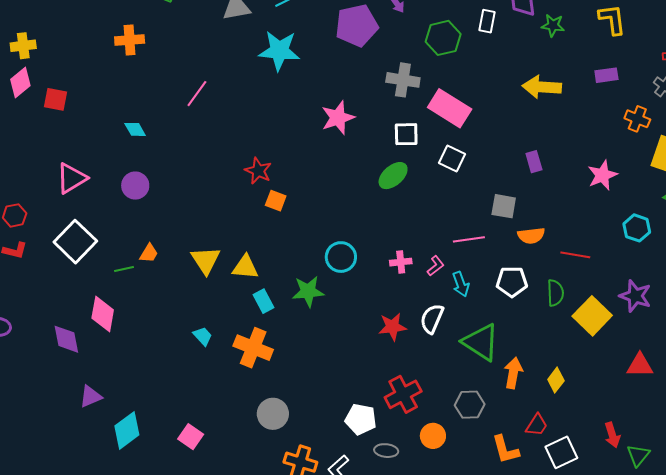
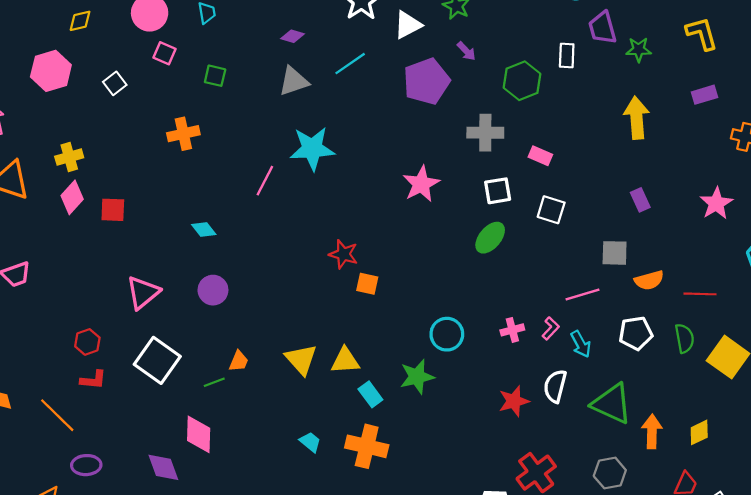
cyan star: (279, 51) -> (312, 149), moved
yellow arrow: (542, 87) -> (637, 118), turned 90
pink rectangle: (450, 108) -> (540, 156), size x0.5
yellow diamond: (556, 380) -> (699, 432), turned 35

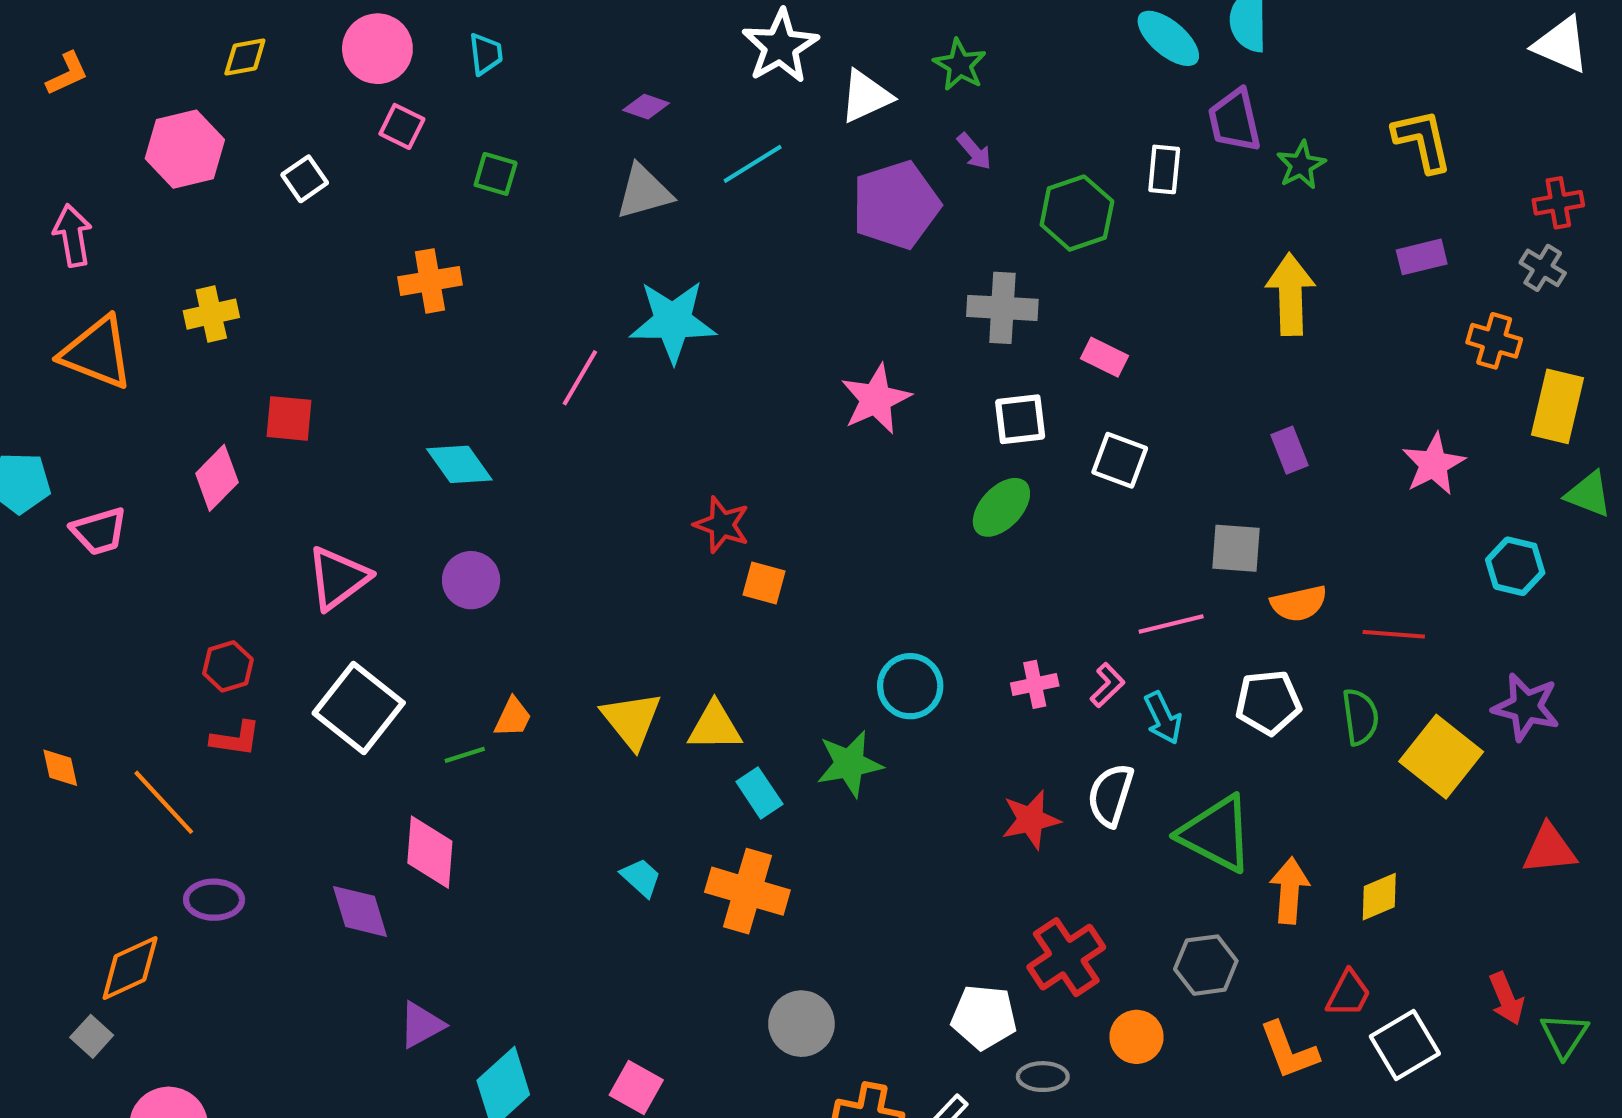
green star: (639, 50) -> (1301, 165), turned -30
pink diamond: (72, 197) -> (217, 478), moved
cyan diamond: (204, 229) -> (459, 464), size x1.4

